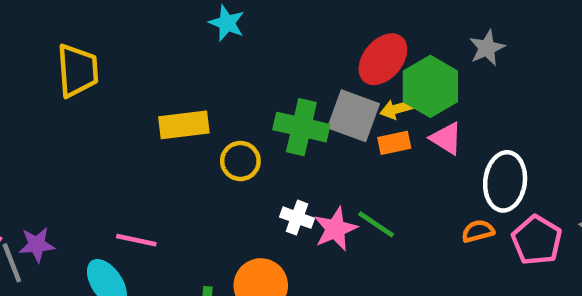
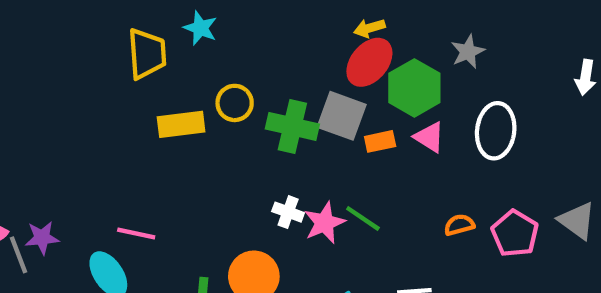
cyan star: (227, 23) -> (200, 28), moved
yellow trapezoid: (78, 71) -> (147, 54), moved
yellow arrow: (396, 109) -> (369, 28), moved
yellow circle: (240, 161) -> (235, 103), moved
white ellipse: (505, 181) -> (496, 131), moved

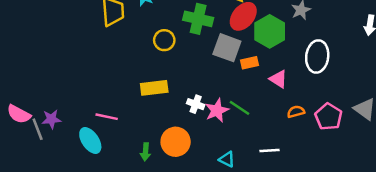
yellow rectangle: (181, 124) -> (154, 88), moved
green cross: (292, 126) -> (198, 19), moved
pink triangle: (429, 137) -> (278, 79), moved

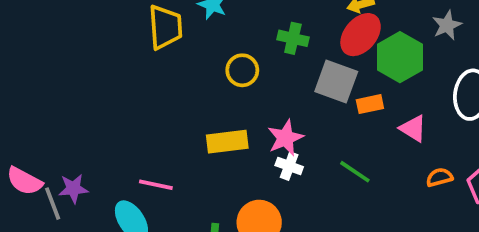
green cross: (198, 19) -> (293, 38), size x0.7
pink star: (217, 110) -> (285, 138), moved

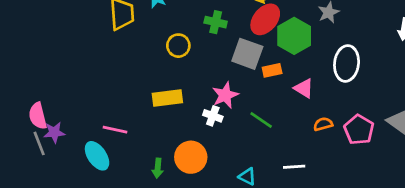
pink star: (285, 138) -> (225, 95), moved
pink semicircle: (24, 181) -> (38, 116), moved, turned 48

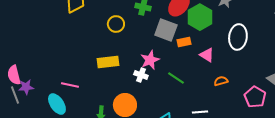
pink pentagon: (359, 130) -> (255, 97), moved

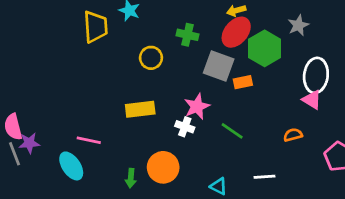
pink triangle: (207, 55) -> (312, 100), moved

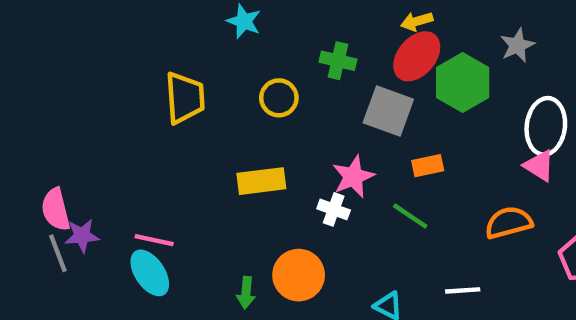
yellow trapezoid: (96, 27) -> (185, 98), moved
orange rectangle: (243, 82) -> (428, 166), moved
orange semicircle: (293, 135) -> (509, 223), size x1.5
pink line: (89, 140) -> (154, 240), moved

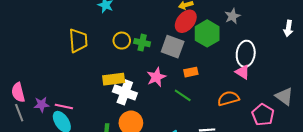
green cross: (338, 61) -> (142, 43), moved
white cross: (334, 209) -> (125, 92), moved, size x1.6
purple star: (82, 236) -> (42, 105), moved

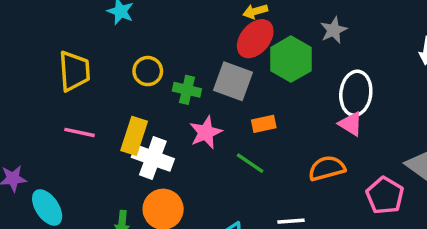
green cross: (142, 43) -> (187, 90), moved
yellow rectangle: (114, 79) -> (134, 136), turned -65
pink line: (64, 107) -> (80, 132), moved

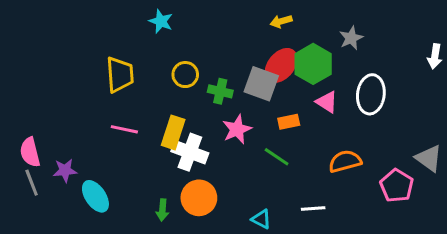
red ellipse: (255, 39) -> (281, 65), moved
pink triangle: (351, 124) -> (327, 102), moved

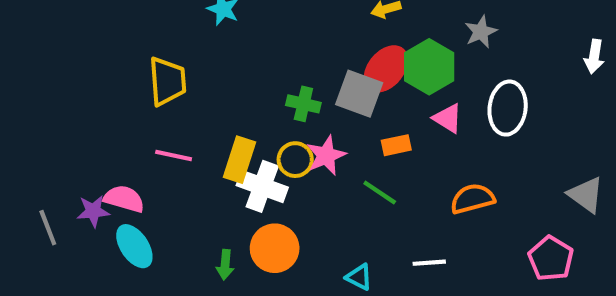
yellow circle: (185, 75) -> (295, 160), moved
pink semicircle: (30, 152) -> (124, 199), moved, turned 120
pink pentagon: (397, 186) -> (551, 259), moved

